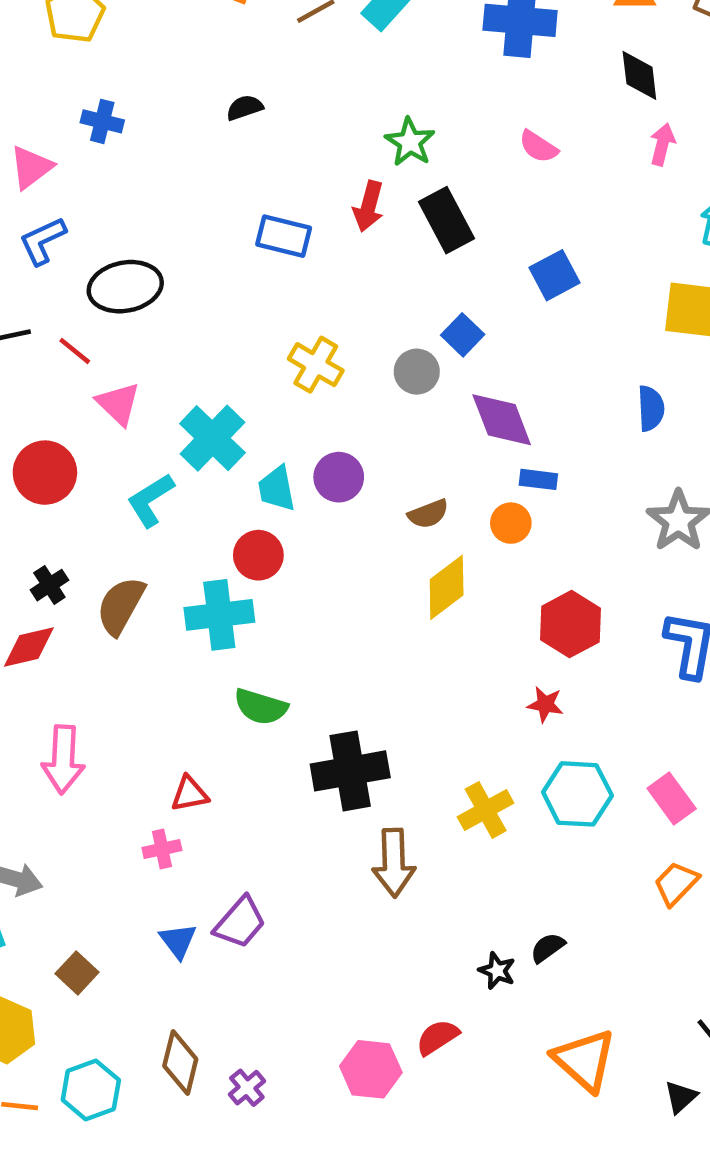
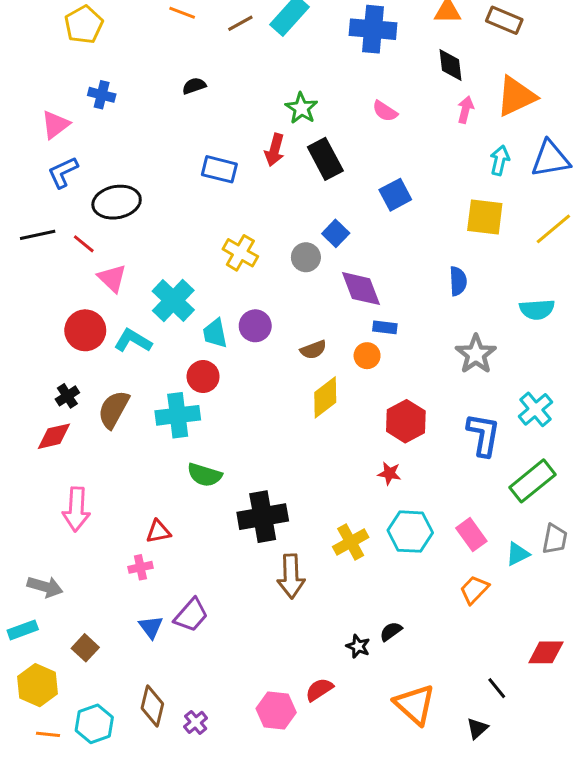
red circle: (45, 473) -> (85, 330), moved
cyan L-shape: (150, 500) -> (133, 341), turned 63

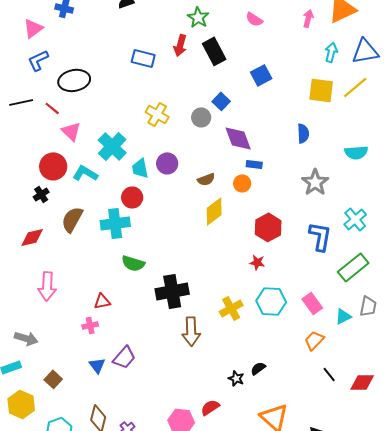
yellow line: (553, 229) -> (355, 87), moved
black cross: (67, 396) -> (41, 194), moved
black line: (497, 688) -> (329, 374), moved

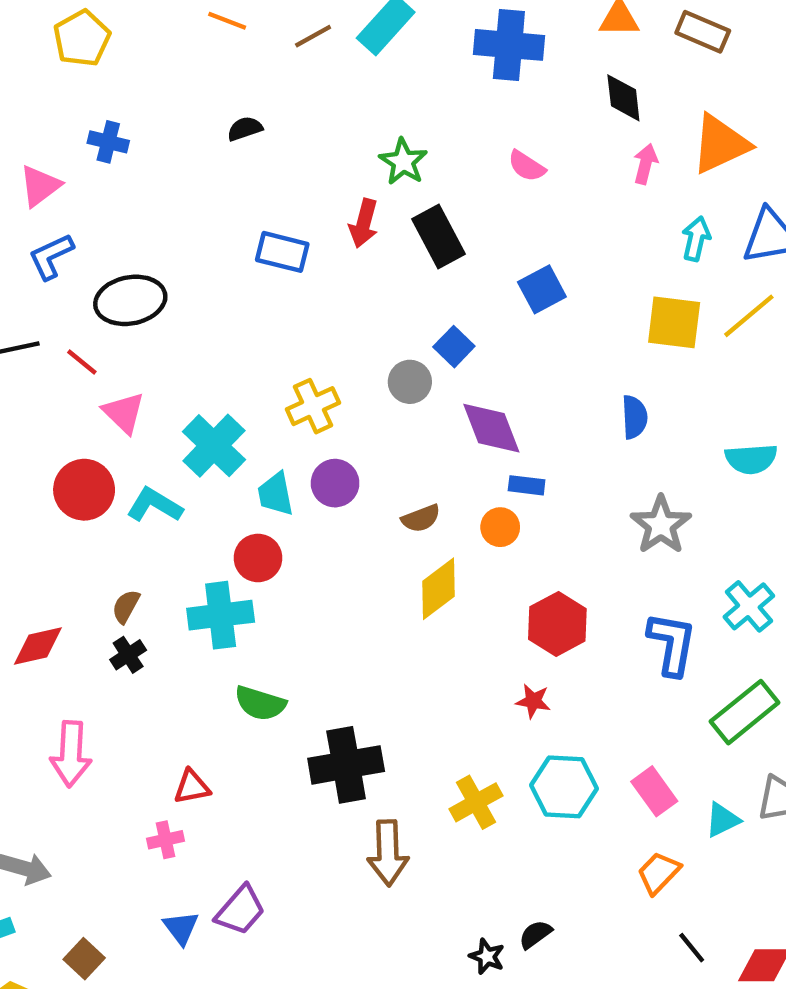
yellow cross: (157, 114) -> (313, 406), moved, turned 35
black cross: (41, 194) -> (128, 655), moved
brown semicircle: (72, 219) -> (126, 606), size x0.6

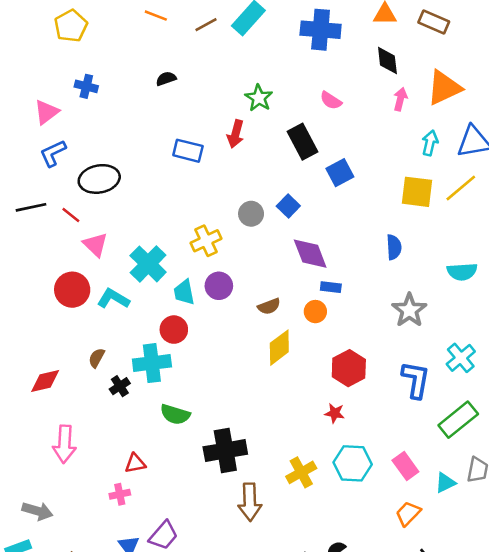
black rectangle: (439, 237) -> (303, 142), moved
gray circle: (410, 382) -> (251, 214), moved
black cross: (128, 655) -> (120, 386), moved

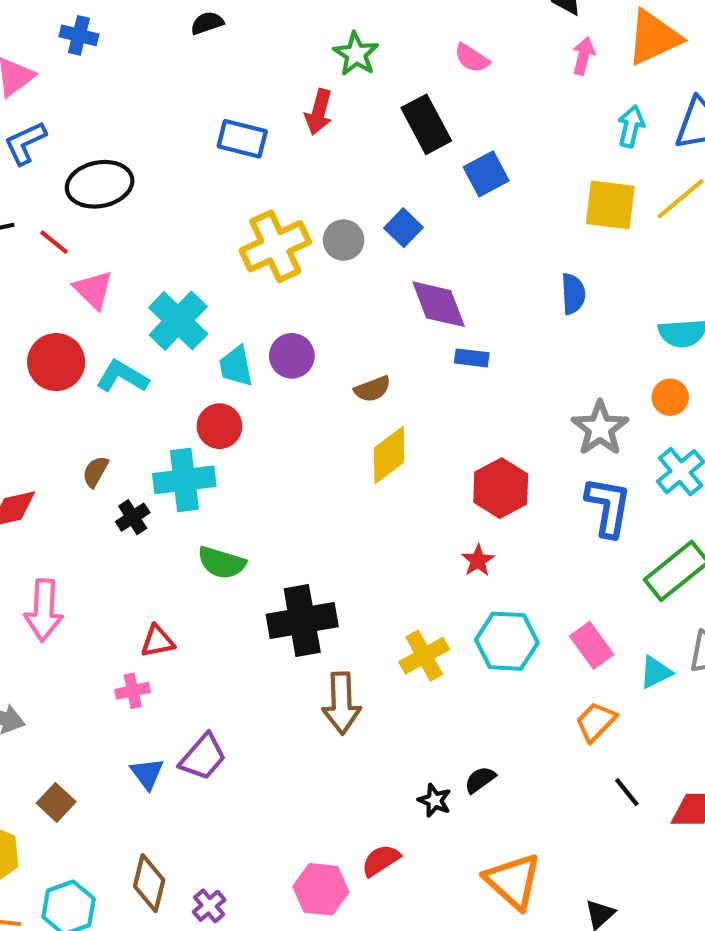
yellow cross: (206, 241) -> (275, 246), moved, size x1.4
gray star: (409, 310) -> (600, 428), moved
orange circle: (315, 312) -> (670, 397), moved
red star: (335, 413) -> (478, 561), turned 30

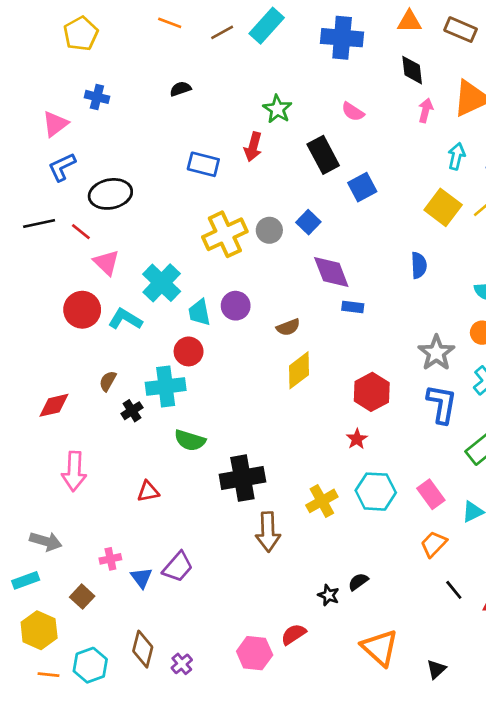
yellow square: (610, 205) -> (443, 207), turned 30
pink cross: (133, 691) -> (110, 559), moved

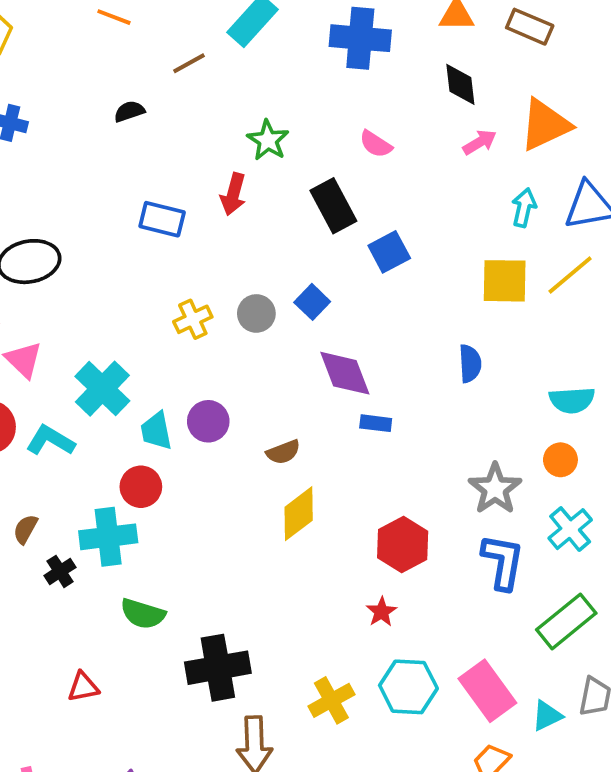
brown line: (222, 32) -> (189, 63), moved
pink arrow: (426, 110) -> (480, 142), turned 45
yellow square: (443, 207) -> (505, 281), turned -36
yellow cross: (225, 234) -> (193, 319), size x0.6
pink rectangle: (431, 494) -> (487, 691), size x1.4

